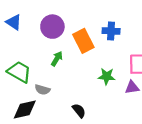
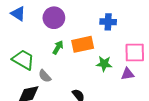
orange rectangle: (83, 41) -> (83, 44), moved, turned -75
gray semicircle: (42, 90) -> (45, 76), turned 32

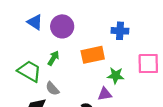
blue triangle: (18, 14) -> (35, 22), moved
green arrow: (58, 47) -> (53, 58), moved
purple triangle: (128, 74) -> (105, 94), moved

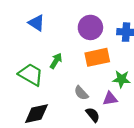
purple circle: (62, 26) -> (90, 27), moved
gray semicircle: (52, 89) -> (81, 93), moved

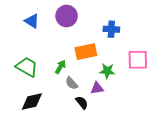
purple circle: (90, 27) -> (67, 16), moved
green arrow: (56, 61) -> (60, 67), moved

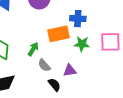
blue cross: (111, 29) -> (78, 19), moved
green star: (107, 71) -> (82, 44), moved

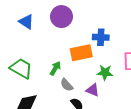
green star: (82, 44) -> (105, 72), moved
purple triangle: (70, 70) -> (93, 90), turned 32

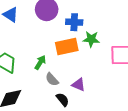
blue cross: (101, 37) -> (74, 22), moved
green star: (105, 72) -> (91, 39), moved

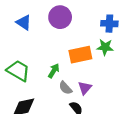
blue cross: (74, 22) -> (109, 24), moved
purple triangle: (78, 85) -> (85, 88), moved, turned 48

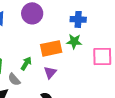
gray semicircle: (65, 88) -> (14, 79), moved
purple triangle: (85, 88) -> (50, 72), moved

